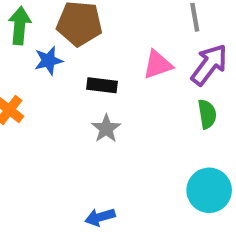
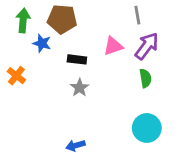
blue star: (48, 61) -> (42, 43), turned 30

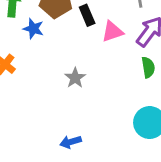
black rectangle: (77, 59) -> (87, 15), moved, turned 60

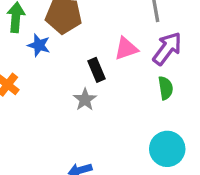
black rectangle: (87, 15) -> (96, 70), moved

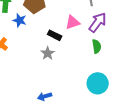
black rectangle: (96, 70) -> (55, 35), turned -40

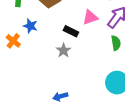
blue star: (20, 20) -> (30, 26), moved

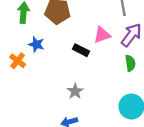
gray star: (63, 50) -> (75, 91), moved

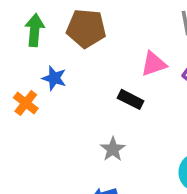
black rectangle: (81, 50) -> (131, 99), moved

